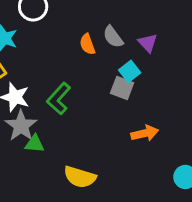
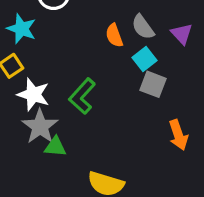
cyan square: (130, 71) -> (145, 59), moved
orange arrow: (145, 133) -> (178, 135), turned 84

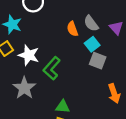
white star: (33, 94) -> (29, 55), moved
green triangle: (55, 147) -> (63, 107), moved

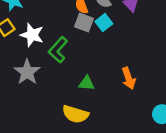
gray square: (98, 61) -> (84, 23), moved
green triangle: (63, 107) -> (87, 83), moved

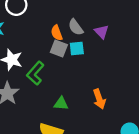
cyan square: (104, 23) -> (77, 48), turned 32

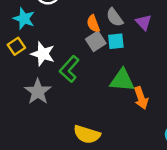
gray square: (59, 48) -> (96, 41), turned 36
green triangle: (61, 103) -> (122, 80), moved, size x1.5

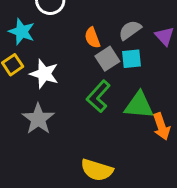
gray semicircle: (115, 17) -> (130, 30), turned 90
orange semicircle: (93, 24) -> (92, 38), moved
green L-shape: (69, 69) -> (98, 96), moved

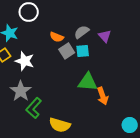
orange semicircle: (92, 38) -> (57, 37), turned -48
green L-shape: (98, 96) -> (34, 108), moved

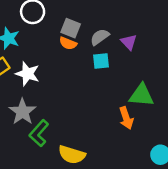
gray square: (67, 51) -> (71, 28), moved, turned -35
green triangle: (88, 82) -> (141, 95), moved

